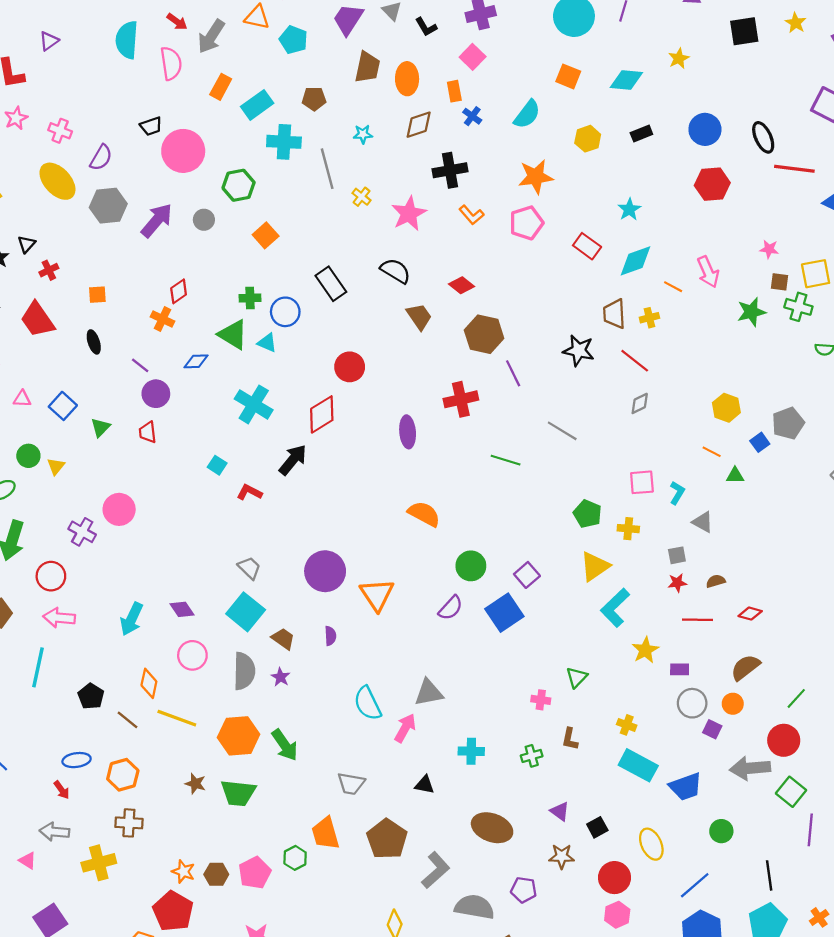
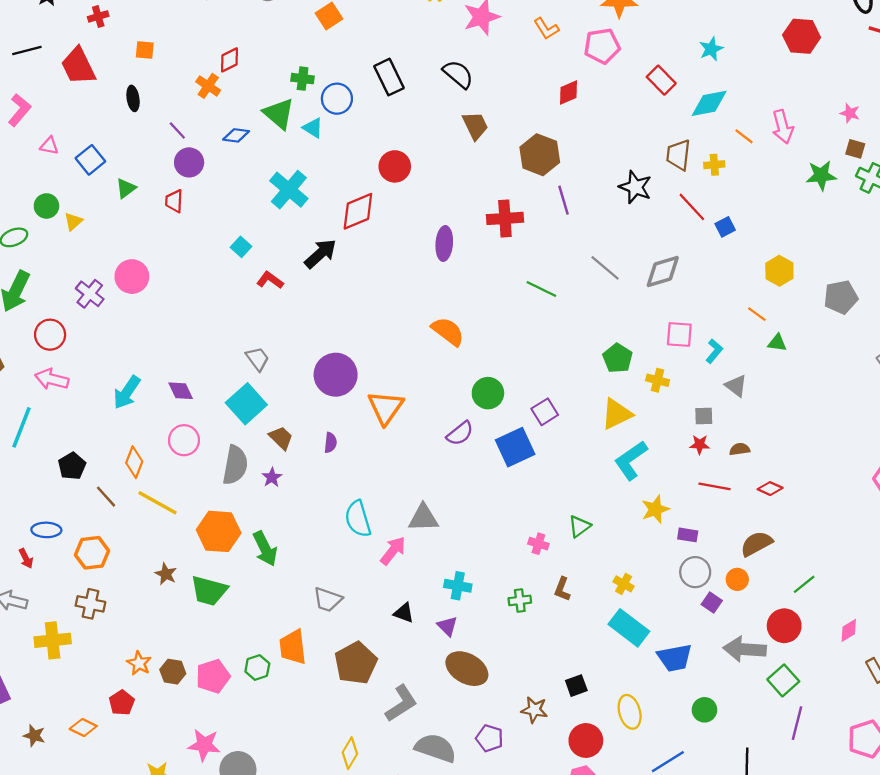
red diamond: (461, 285) -> (569, 92), moved, turned -70
gray diamond: (640, 403) -> (663, 271), moved, size x1.6
blue square: (760, 442) -> (725, 227), moved
purple triangle: (560, 811) -> (447, 626), moved
red pentagon: (173, 911) -> (122, 703), size x0.6

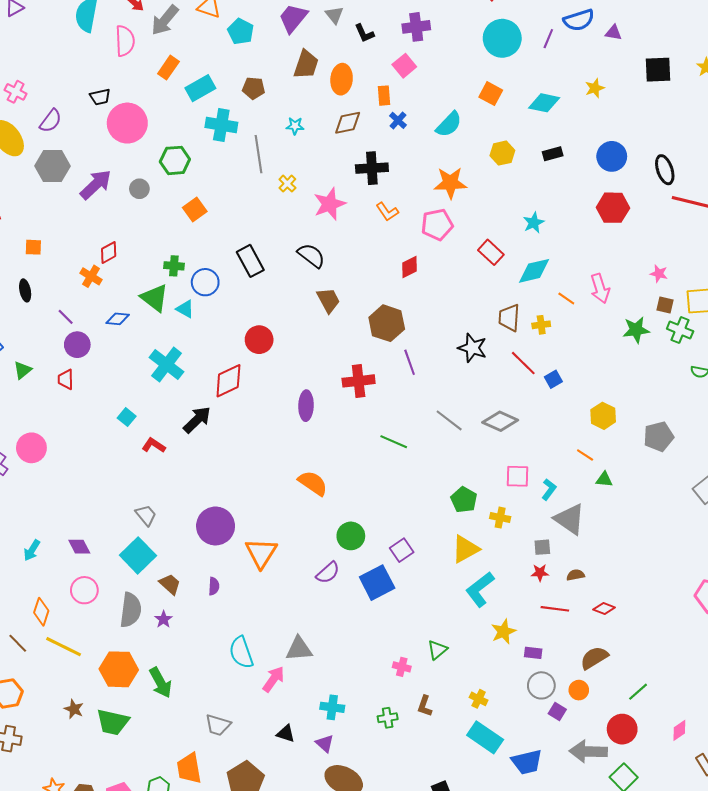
gray diamond: (663, 271) -> (500, 421), turned 44
gray triangle: (736, 386) -> (570, 519), size x1.6
cyan arrow: (127, 392) -> (32, 550), size x0.7

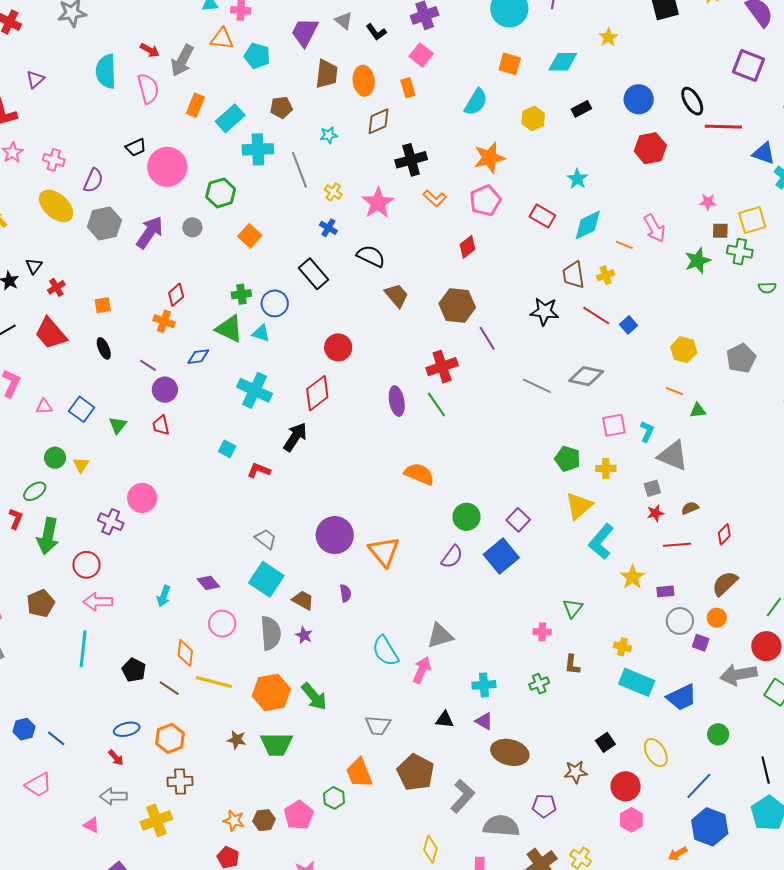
blue cross: (398, 120) -> (328, 228), moved
green line: (394, 442) -> (436, 405), moved, turned 44
red diamond: (604, 608) -> (724, 534), turned -55

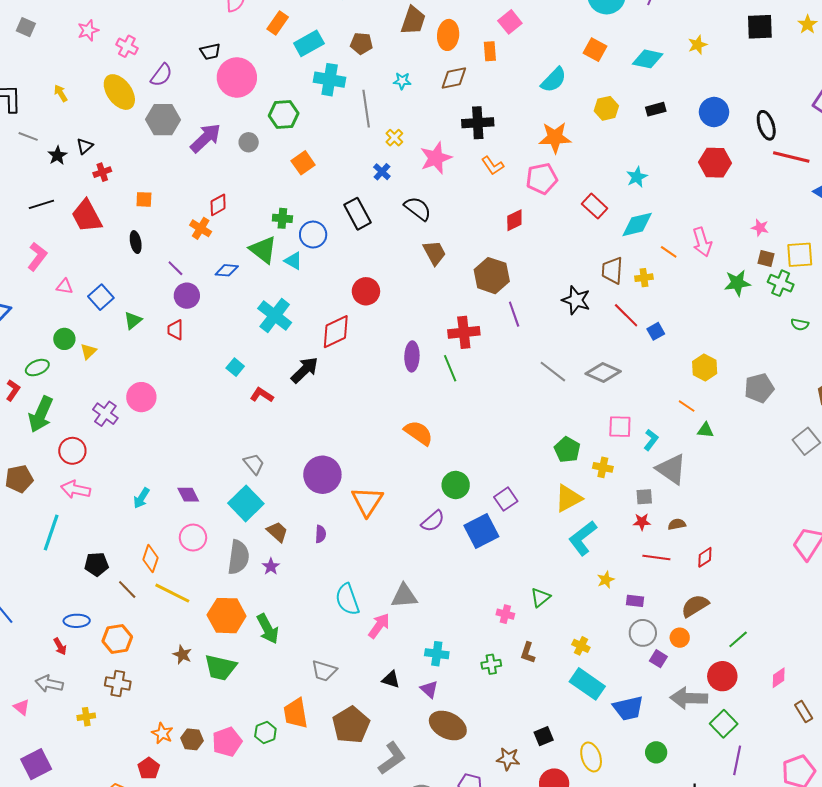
yellow star: (633, 577) -> (606, 580), size x0.7
black pentagon: (134, 670) -> (96, 564), turned 30
yellow cross: (156, 820) -> (86, 717), size x0.6

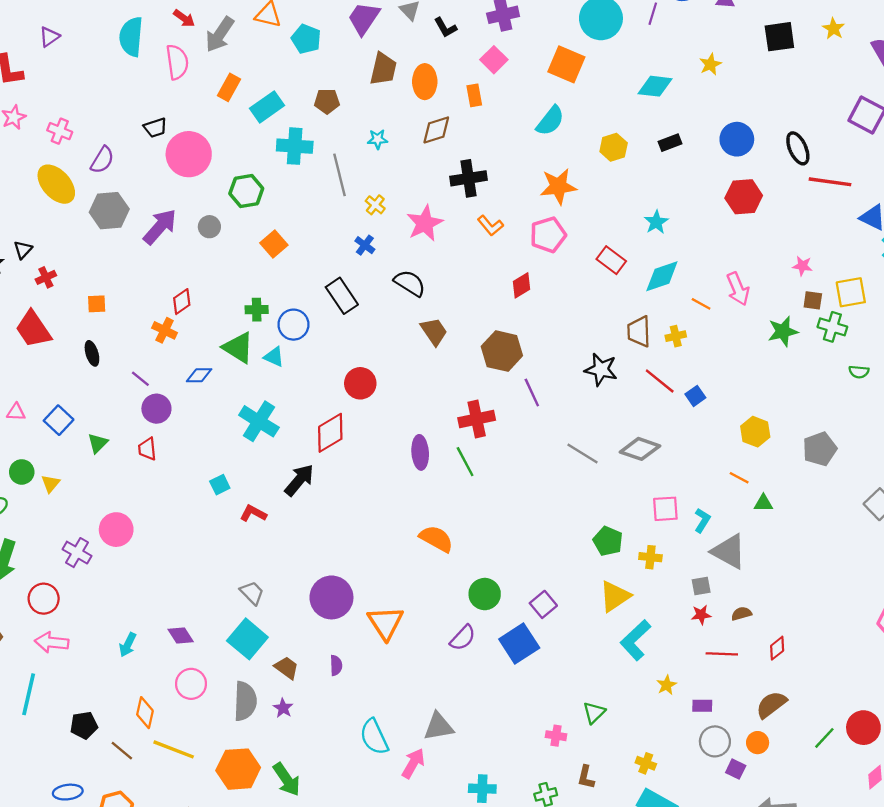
orange square: (595, 50) -> (566, 64), moved, size x1.4
cyan square: (235, 367) -> (220, 485), turned 30
red circle: (722, 676) -> (863, 728), moved

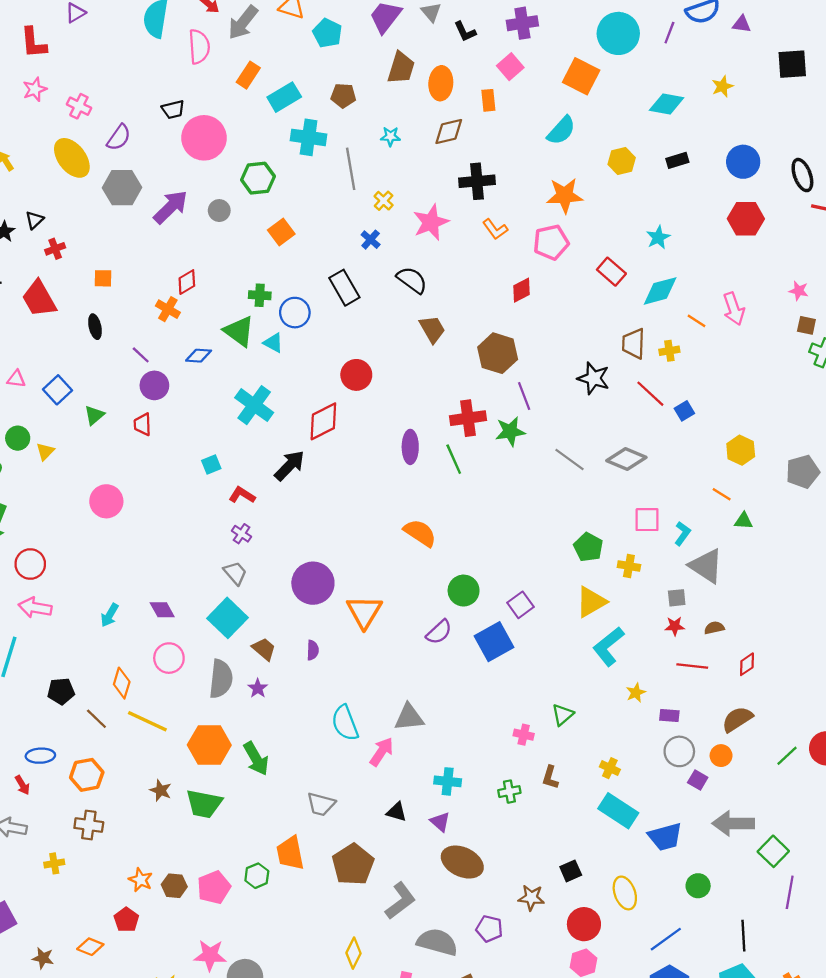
green star: (783, 331) -> (510, 431), moved
purple cross: (77, 553) -> (242, 534), moved, size x0.7

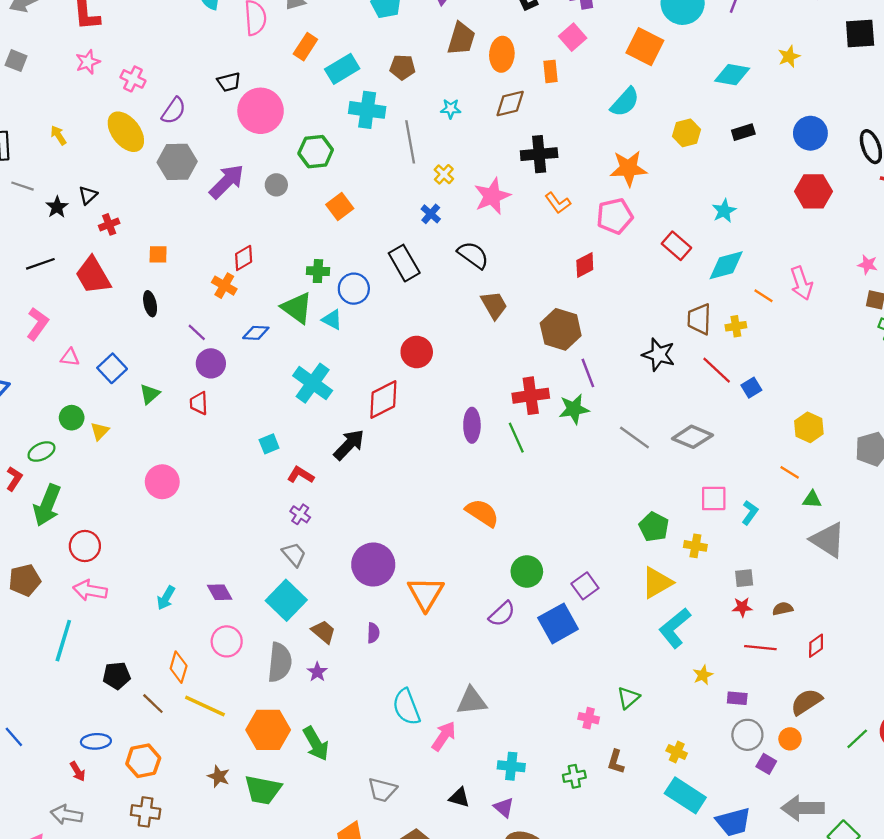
gray triangle: (706, 566) -> (828, 540), moved

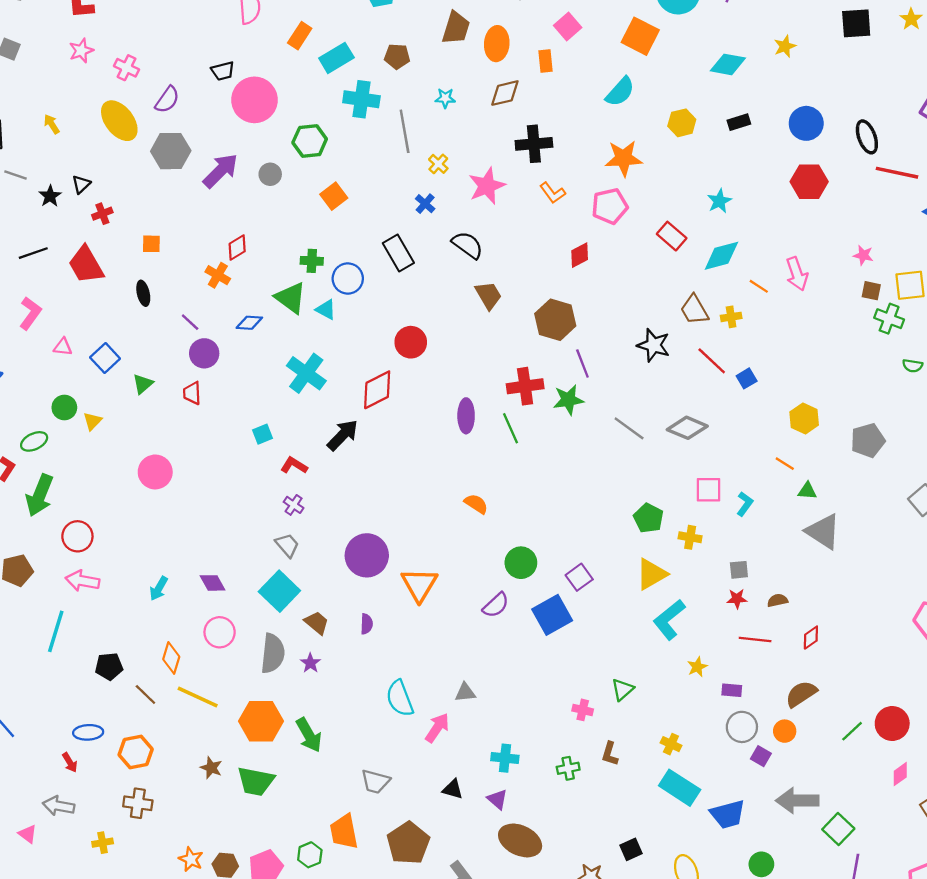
brown trapezoid: (699, 319) -> (694, 310), turned -32
orange semicircle: (482, 513) -> (476, 504), size x0.7
gray triangle: (472, 701) -> (465, 692), size x0.7

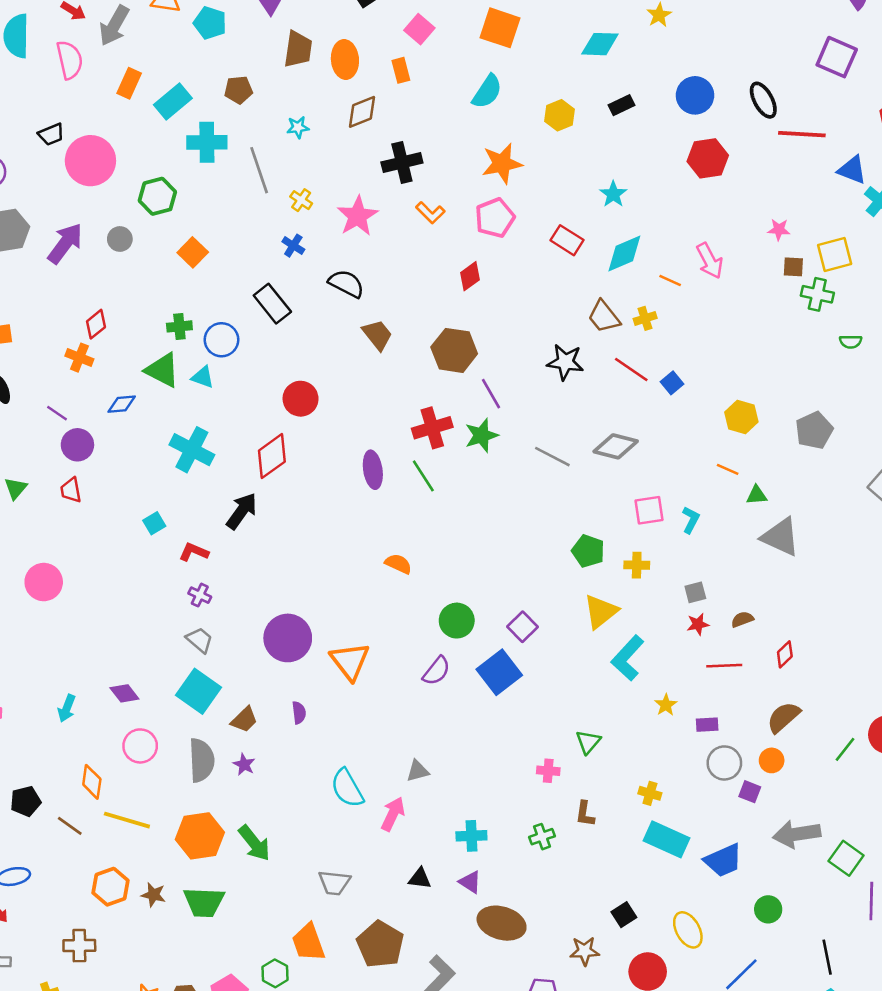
brown trapezoid: (317, 623) -> (244, 720), turned 104
orange hexagon: (136, 752) -> (110, 887), moved

